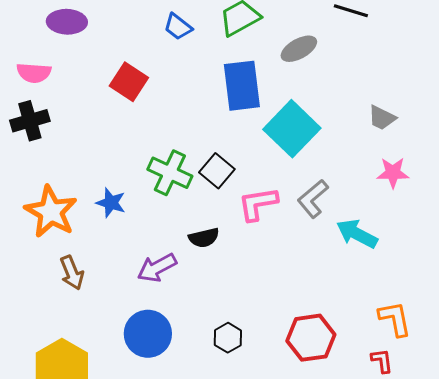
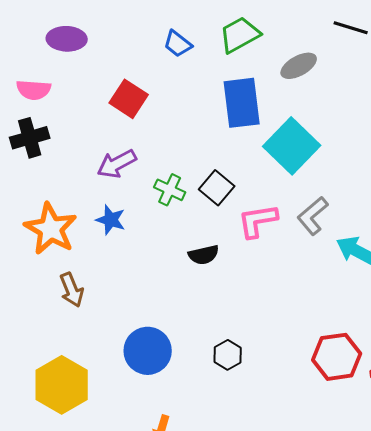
green cross: (170, 173) -> (170, 190), size x0.7
purple arrow: (157, 268) -> (117, 164), moved
red hexagon: (311, 338) -> (337, 357), moved

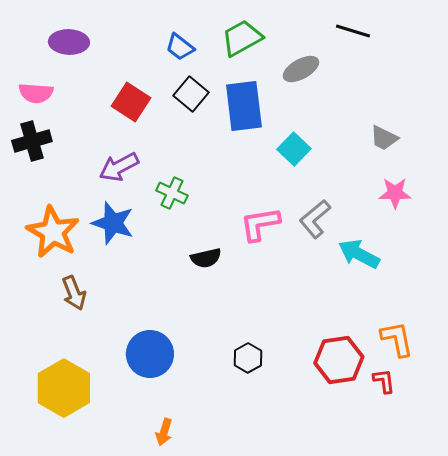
cyan square: (292, 146) -> (294, 149), size x0.6
black square: (217, 188) -> (191, 94), moved
blue star: (111, 220) -> (113, 223), size x1.4
black hexagon: (228, 355) -> (248, 358), moved

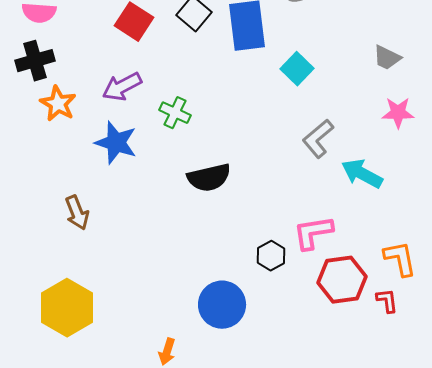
pink L-shape: (260, 224) -> (313, 233), moved
orange star: (53, 232) -> (58, 104), moved, size x0.7
black semicircle: (206, 258) -> (209, 178), size x1.4
blue circle: (150, 354) -> (222, 305), moved
black hexagon: (248, 358) -> (271, 256), moved

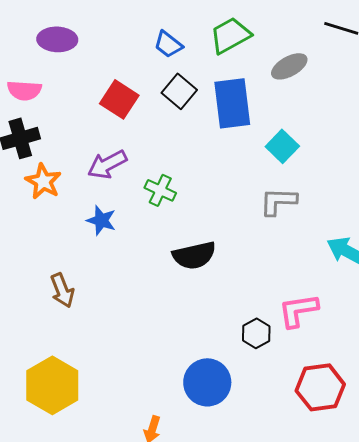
gray L-shape: (318, 139) -> (278, 201), moved, turned 42
blue star: (116, 143) -> (101, 220), size x0.7
red hexagon: (342, 280) -> (320, 387), moved

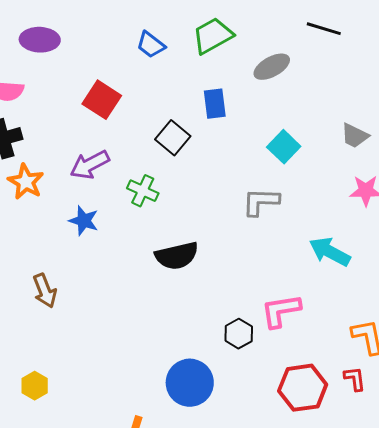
black square: (179, 91) -> (173, 138), moved
blue rectangle: (232, 103) -> (215, 104), size x0.6
cyan square: (282, 146) -> (284, 147), moved
yellow hexagon: (52, 385) -> (35, 386), size x0.5

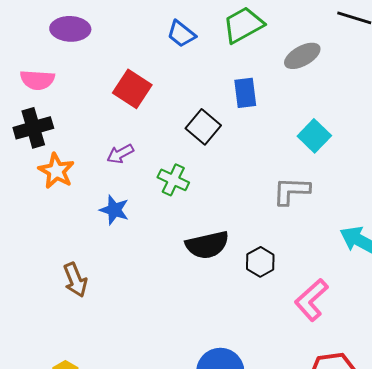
purple arrow: (90, 165) -> (120, 154), size x0.7
pink L-shape: (281, 311) -> (311, 300), turned -33
black hexagon: (239, 334) -> (260, 262), moved

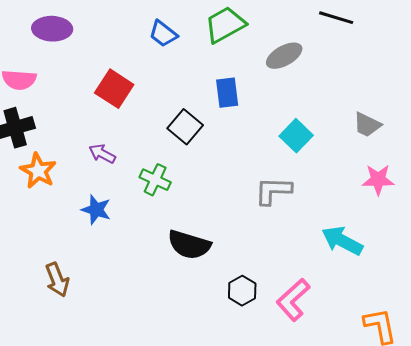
purple arrow: (120, 154) -> (102, 154), turned 56
black semicircle: (207, 245) -> (189, 245), turned 30
black hexagon: (260, 262) -> (242, 291), moved

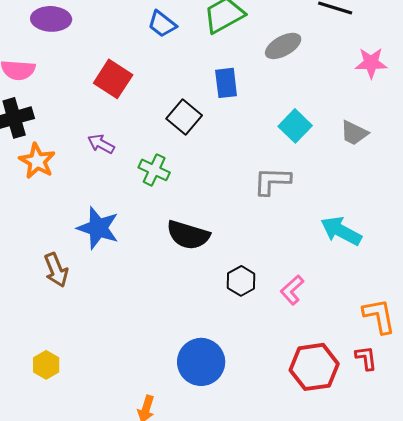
gray trapezoid: (367, 125) -> (354, 133), moved
pink star: (378, 180) -> (371, 63), moved
blue star: (96, 210) -> (98, 228), moved, size x1.4
pink L-shape: (293, 300) -> (292, 290), size x0.7

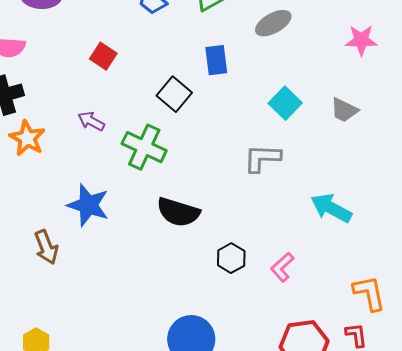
red square: (113, 79) -> (103, 56), size x0.7
green cross: (154, 170) -> (144, 147), size x1.4

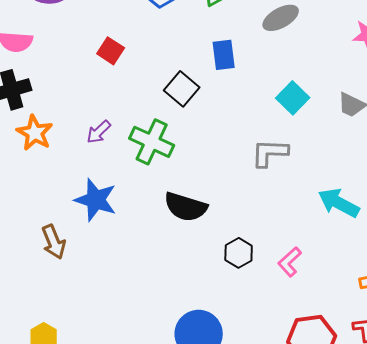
purple arrow: (91, 121) -> (99, 132), moved, turned -72

